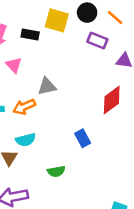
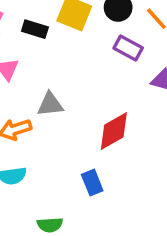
red diamond: (112, 100) -> (114, 131), moved

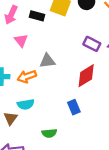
purple rectangle: (128, 48) -> (92, 44), moved

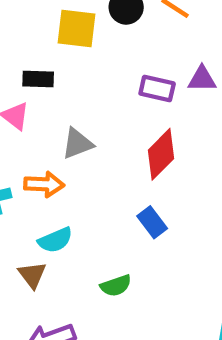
black rectangle: (37, 16) -> (38, 79), moved
orange arrow: (27, 76) -> (44, 184), turned -144

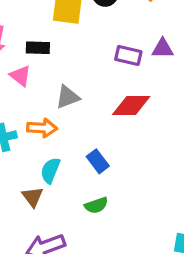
red diamond: (161, 154) -> (131, 106), turned 45
blue rectangle: (152, 222) -> (98, 161), moved
cyan semicircle: (55, 240) -> (50, 170), turned 135

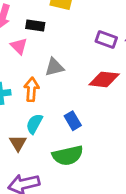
orange arrow: (42, 128) -> (31, 89), turned -95
green semicircle: (96, 205) -> (68, 155), size x1.6

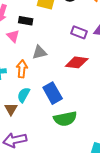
blue rectangle: (73, 121) -> (53, 93), size x1.5
green semicircle: (68, 155) -> (65, 119), moved

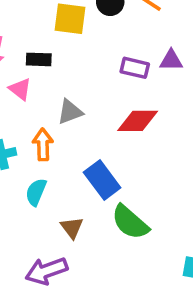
cyan semicircle: (24, 95) -> (36, 192), moved
brown triangle: (11, 109) -> (72, 228), moved
green semicircle: (65, 119) -> (130, 222), turned 60

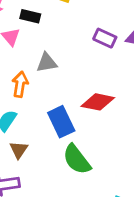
red diamond: (138, 121) -> (98, 102), moved
brown triangle: (72, 228) -> (19, 150), moved

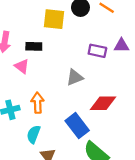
gray triangle: (47, 63) -> (75, 77), moved

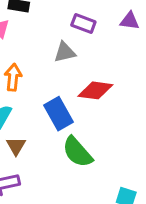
purple rectangle: (97, 51) -> (83, 23), moved

